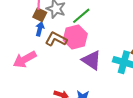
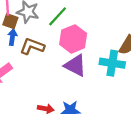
pink hexagon: (75, 37) -> (73, 39), moved

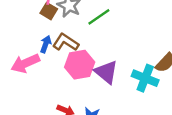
blue arrow: (12, 37) -> (46, 44), moved
pink hexagon: (73, 39) -> (80, 65), moved

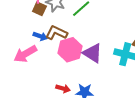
blue arrow: (46, 44) -> (40, 36), turned 96

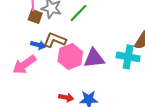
purple triangle: (93, 53) -> (94, 58), turned -35

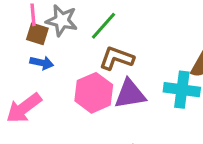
brown L-shape: (55, 40) -> (117, 58), moved
blue arrow: (38, 45) -> (42, 63), moved

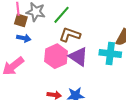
purple triangle: (130, 94) -> (78, 57), turned 45

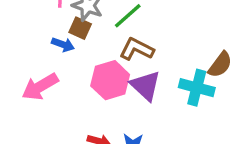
brown square: (21, 20) -> (80, 28), moved

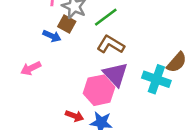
pink hexagon: (110, 80) -> (99, 90), moved
pink arrow: (40, 87) -> (31, 68), size x0.7

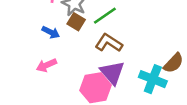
brown square: (67, 24) -> (76, 22), moved
pink arrow: (31, 68) -> (46, 65), moved

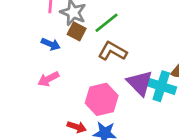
purple triangle: (112, 73) -> (140, 83), moved

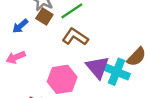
blue arrow: (51, 44) -> (20, 26), turned 112

